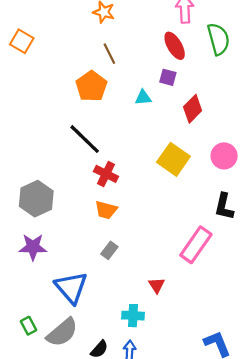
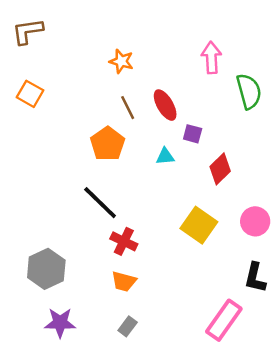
red ellipse: (175, 46) -> (165, 105), moved
purple star: (33, 247) -> (60, 323), moved

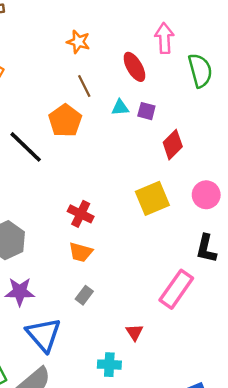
red ellipse: (165, 105) -> (134, 67), moved
cyan triangle: (165, 156) -> (120, 108), moved
black line: (100, 203) -> (26, 147), moved
yellow square: (199, 225) -> (152, 198), turned 32

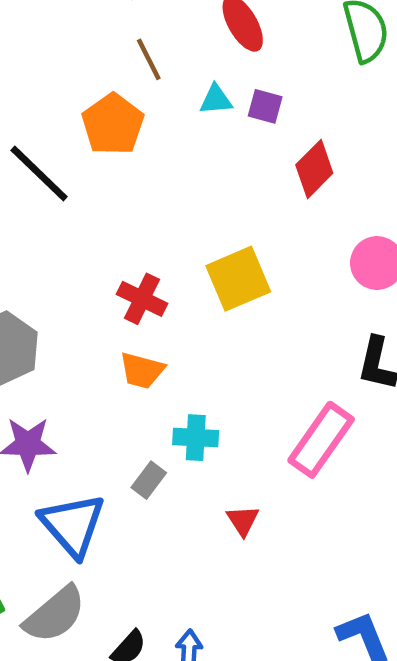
yellow square: (152, 198) -> (238, 279), moved
gray rectangle: (84, 295) -> (149, 480), moved
cyan cross: (109, 365) -> (196, 438), moved

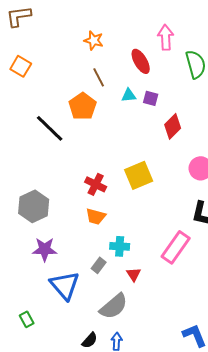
red triangle: (243, 520) -> (134, 274), moved
gray semicircle: (55, 614) -> (114, 306), moved

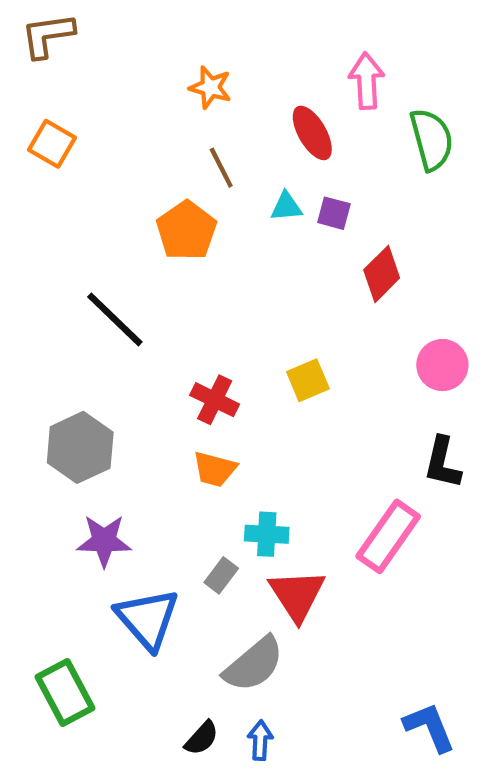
black line: (50, 128) -> (115, 319), moved
yellow square: (139, 175) -> (308, 380), size x0.7
red triangle: (134, 274) -> (297, 595), size x1.8
green rectangle: (27, 319) -> (65, 693), size x1.8

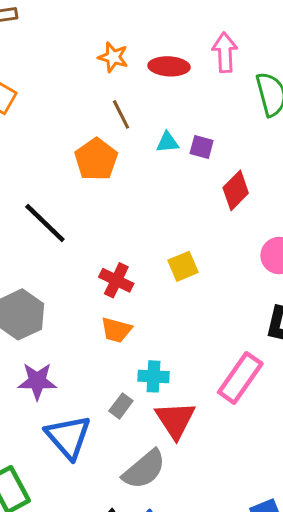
red ellipse: (312, 133) -> (169, 66), moved, turned -57

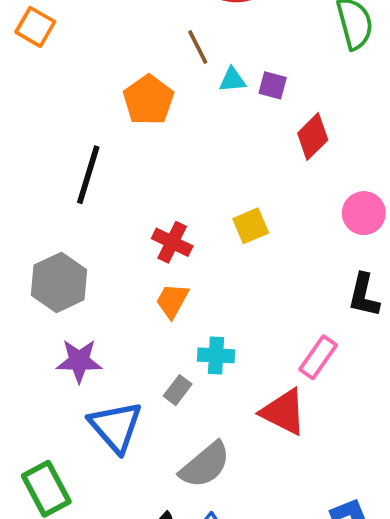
brown line: (121, 114) -> (198, 47), moved
black line: (45, 223) -> (88, 175), turned 63
orange trapezoid: (116, 330) -> (172, 301), turned 104
pink rectangle: (240, 378) -> (318, 357), size x0.7
red triangle: (175, 420) -> (283, 412), moved, turned -30

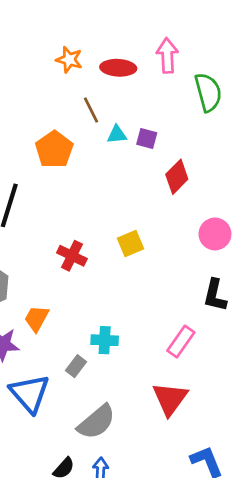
orange trapezoid: (172, 301) -> (37, 318), moved
red triangle: (283, 412) -> (170, 399), moved, turned 39

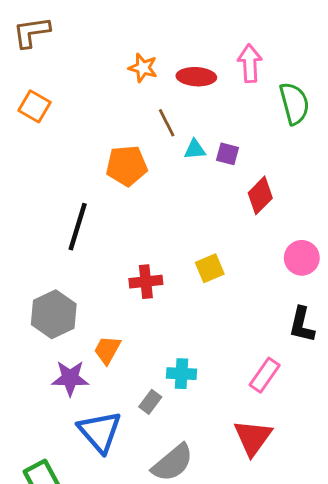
orange pentagon: (54, 150) -> (127, 166), turned 30
red cross: (72, 256) -> (146, 282), turned -32

